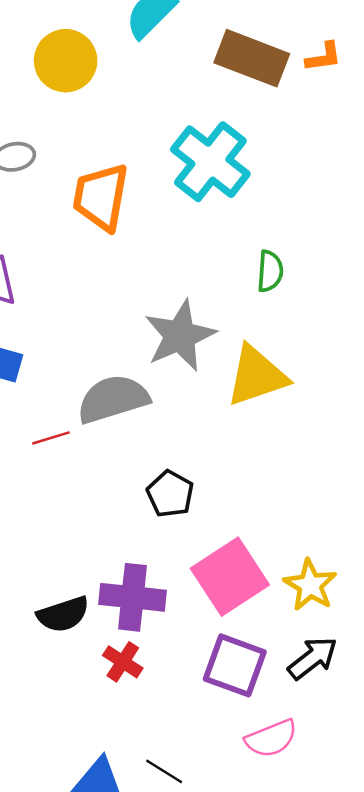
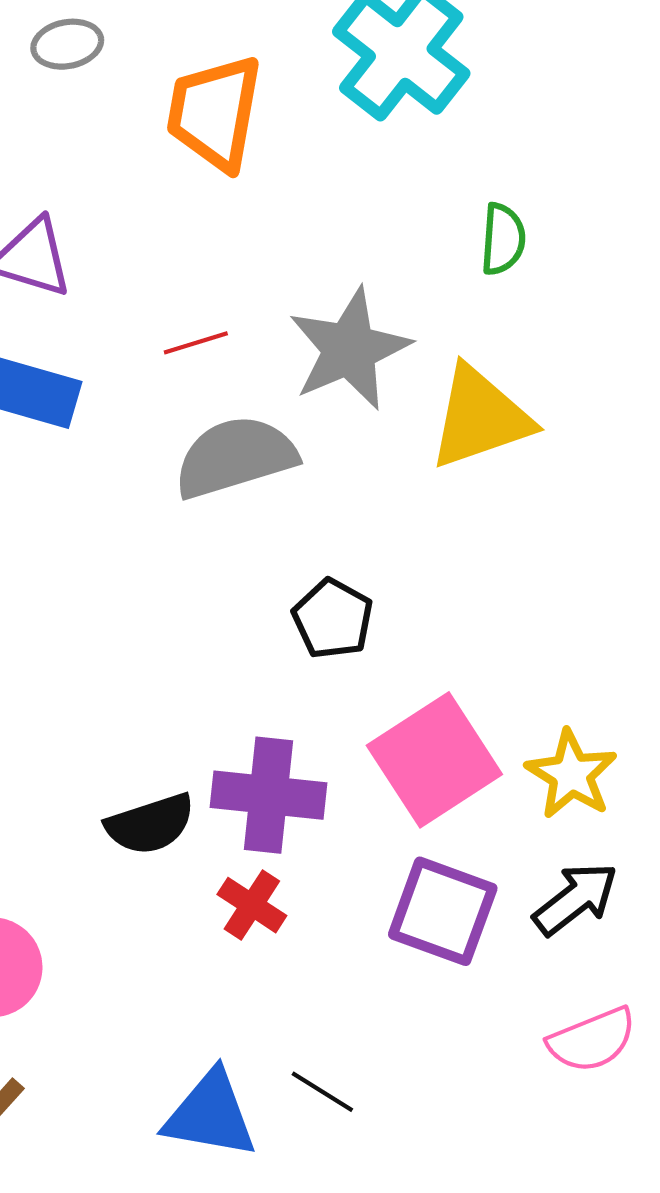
red line: (51, 438) -> (196, 343), moved
pink semicircle: (271, 738) -> (592, 1040), moved

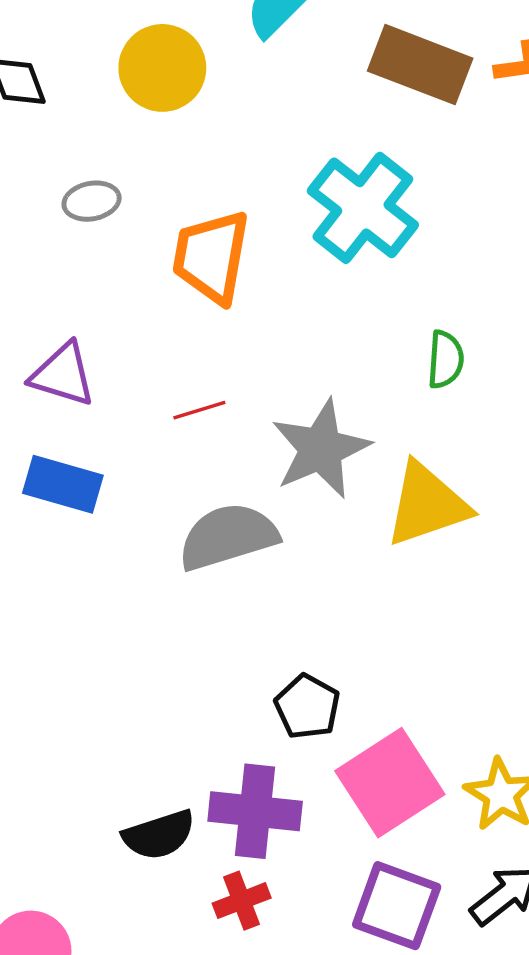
red line: (196, 343) -> (199, 410), moved
black pentagon: (333, 619) -> (307, 707), moved
red cross: (252, 905) -> (242, 901), turned 36

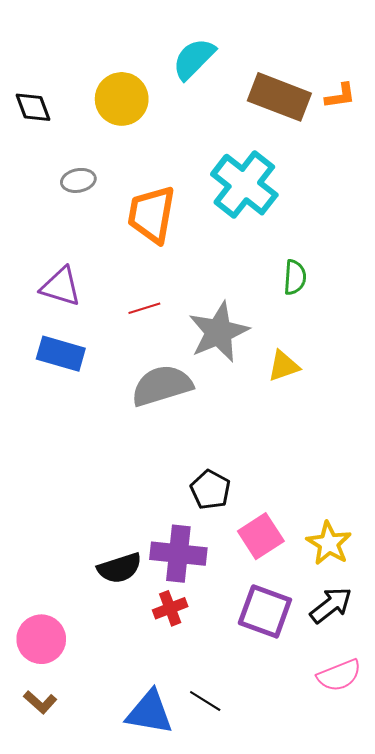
yellow triangle: (427, 504) -> (284, 366), size x0.6
pink square: (390, 783) -> (261, 536), size x0.7

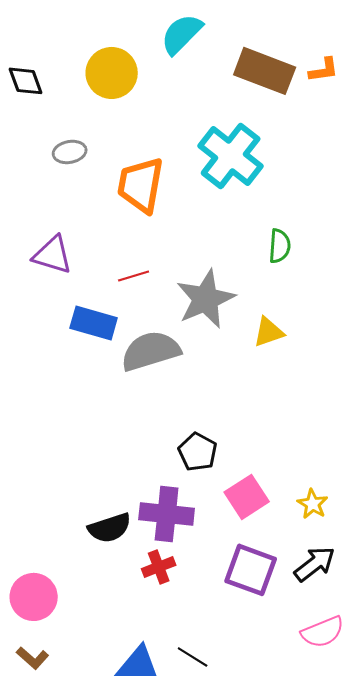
blue rectangle: (61, 354) -> (94, 323), moved
yellow star: (329, 543) -> (313, 504), size x0.7

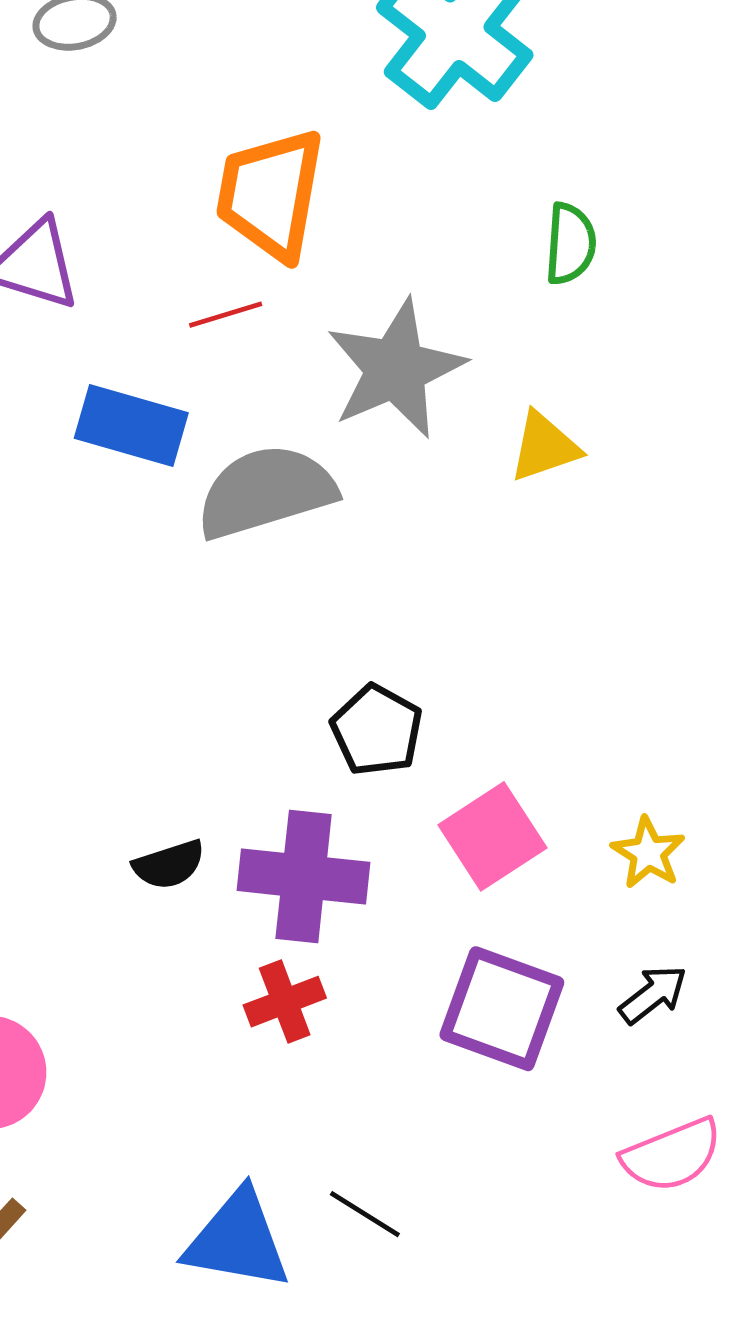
orange trapezoid: (141, 185) -> (271, 194), moved
black semicircle: (110, 528) -> (169, 865), moved, size x0.7
black arrow: (315, 564) -> (653, 995), size x0.7

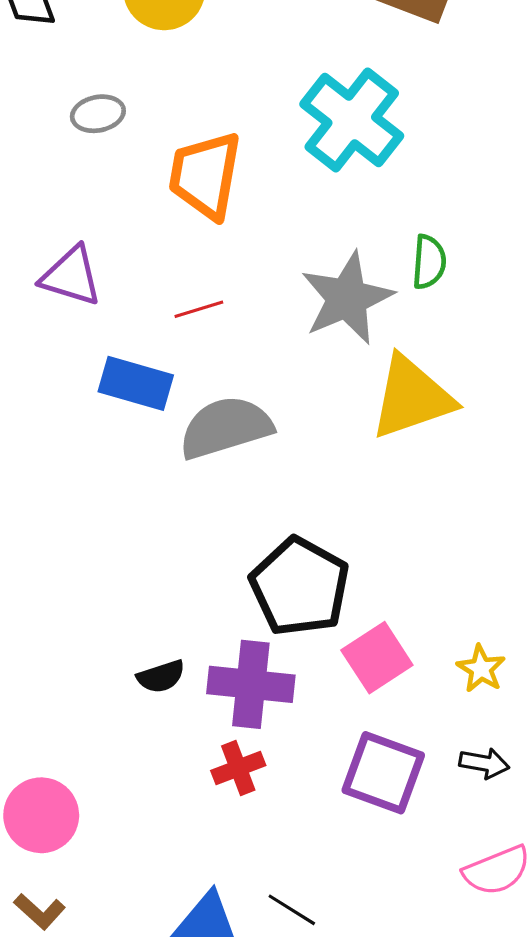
orange trapezoid: (271, 194) -> (205, 175), moved
gray star: (396, 369) -> (347, 298), moved
yellow triangle: (544, 447) -> (412, 397), size x1.8
black pentagon: (377, 730) -> (300, 587), size x1.6
black arrow: (653, 995) -> (484, 763), turned 48

